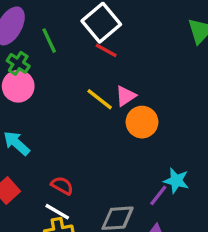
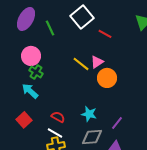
red line: (106, 50) -> (105, 34), moved
green cross: (18, 63) -> (36, 72), moved
cyan star: (176, 181) -> (89, 114), moved

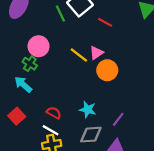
green line: (50, 28) -> (60, 14), moved
pink circle: (31, 56) -> (39, 46), moved

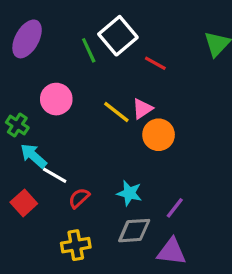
green cross: (30, 64) -> (17, 125), moved
red semicircle: (54, 113) -> (79, 198), turned -72
white line: (51, 130) -> (55, 175), moved

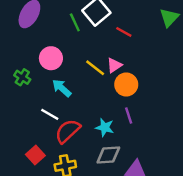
cyan arrow: (34, 156) -> (62, 88), moved
red semicircle: (79, 198) -> (68, 131), size x1.6
red square: (24, 203) -> (35, 155), moved
purple line: (175, 208) -> (129, 116), moved, turned -56

